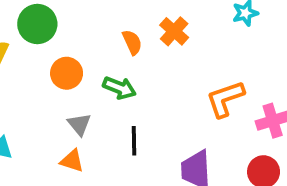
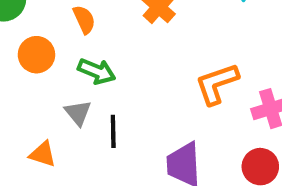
orange semicircle: (132, 42) -> (84, 19), moved
gray triangle: (79, 124) -> (78, 113), moved

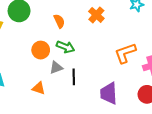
orange circle: (36, 55) -> (41, 50), moved
gray triangle: (78, 113) -> (56, 68), turned 48

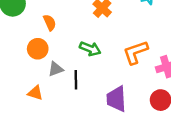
orange semicircle: (59, 21) -> (50, 22), moved
green arrow: (65, 47) -> (90, 49), moved

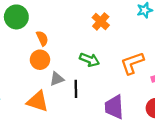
orange semicircle: (50, 22) -> (42, 38), moved
orange triangle: (35, 93) -> (38, 101), size x1.5

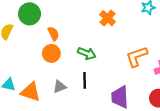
green arrow: (89, 60) -> (87, 53), moved
gray triangle: (57, 79) -> (60, 87), moved
orange triangle: (38, 101) -> (31, 92), moved

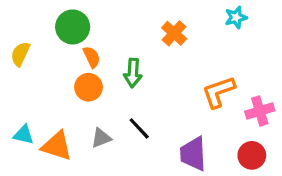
green circle: (29, 14) -> (73, 27), moved
green arrow: (87, 53) -> (133, 73), moved, turned 72
black line: (85, 80) -> (139, 128), turned -42

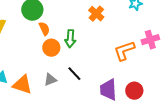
orange circle: (88, 87) -> (51, 48), moved
pink cross: (260, 111) -> (150, 40), moved
red circle: (252, 155) -> (134, 91), moved

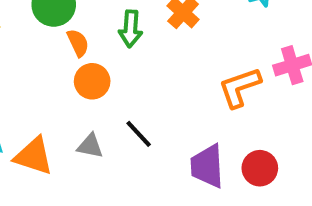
green arrow: (70, 39) -> (131, 29), moved
gray triangle: (50, 80) -> (90, 146), turned 32

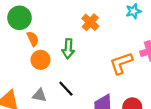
green arrow: (131, 29) -> (68, 49), moved

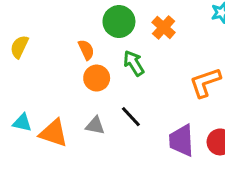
green circle: (20, 18) -> (119, 22), moved
green arrow: (68, 49) -> (134, 63), turned 144

